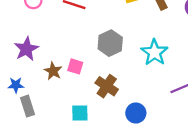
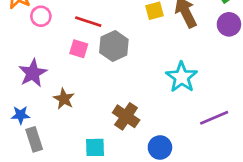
gray hexagon: (110, 43) -> (114, 46), moved
pink square: (75, 66) -> (79, 49), moved

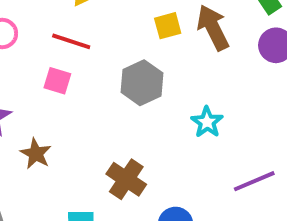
gray hexagon: (114, 46) -> (142, 83), moved
cyan star: (182, 77) -> (207, 122), size x0.7

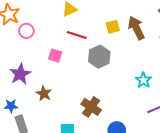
red line: (71, 41) -> (77, 35), moved
cyan star: (207, 122) -> (143, 80), moved

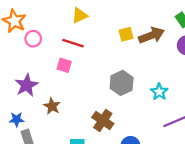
brown arrow: (136, 28) -> (151, 35), turned 95
red line: (77, 35) -> (73, 43), moved
gray hexagon: (99, 57) -> (122, 83), moved

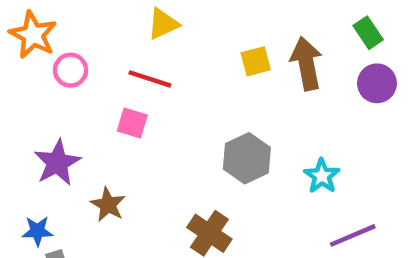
brown arrow: (151, 35) -> (306, 63), turned -80

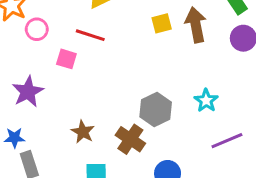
pink square: (132, 123) -> (66, 59), moved
gray hexagon: (247, 158) -> (156, 110), moved
brown star: (108, 205) -> (83, 132), moved

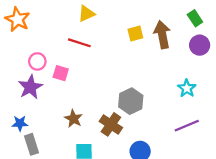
pink circle: (37, 29) -> (37, 61), moved
pink square: (66, 59) -> (61, 73), moved
cyan star: (206, 101) -> (187, 88), moved

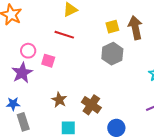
gray hexagon: (131, 101) -> (112, 54), moved

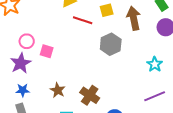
yellow square: (112, 27) -> (107, 10), moved
red line: (64, 35) -> (83, 20), moved
blue star: (13, 104) -> (23, 90), moved

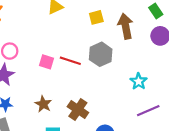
red line: (83, 20) -> (70, 61), moved
pink square: (47, 51) -> (47, 62), moved
cyan star: (155, 64) -> (139, 81), moved

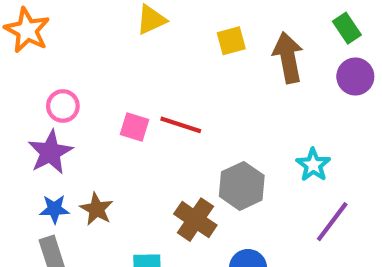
gray hexagon: (101, 54) -> (242, 186), moved
brown star: (43, 104) -> (97, 209), moved
purple line: (148, 111) -> (332, 222), turned -30

